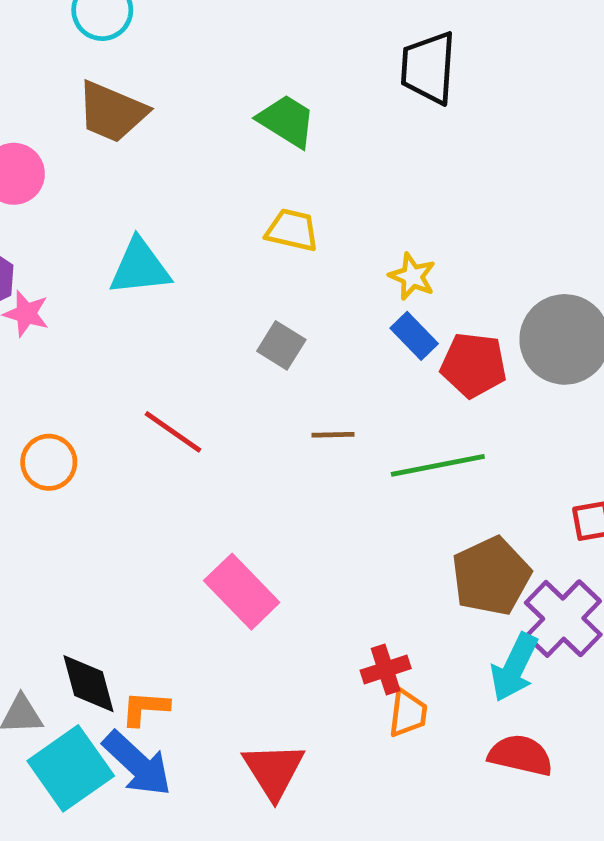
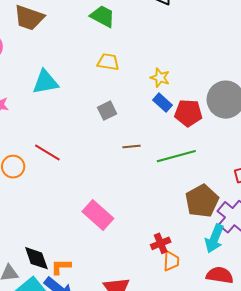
gray square: (281, 345) -> (107, 111), turned 36
red line: (173, 432) -> (47, 153), moved

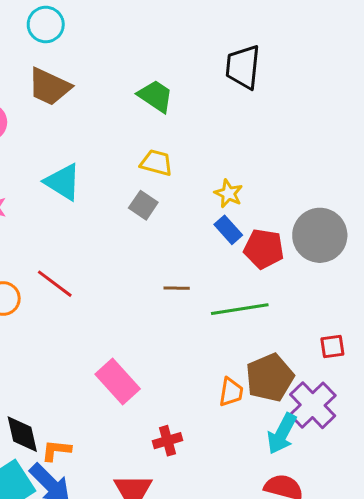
cyan triangle: (45, 82) -> (63, 182), turned 36
gray square: (107, 111) -> (143, 205), moved, turned -36
red cross: (161, 243) -> (168, 441), moved
orange trapezoid: (171, 261) -> (231, 392), moved

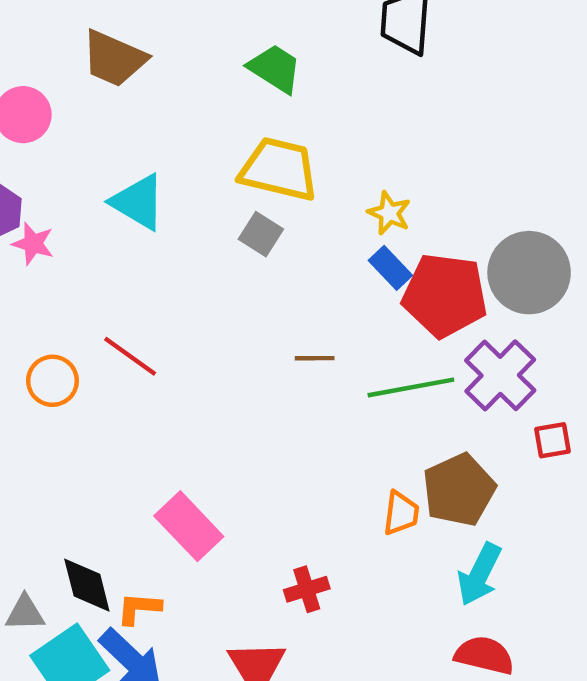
yellow trapezoid: (156, 163) -> (279, 169), size x1.6
red pentagon: (264, 249) -> (445, 295), size x1.4
pink rectangle: (118, 382) -> (189, 526), moved
purple cross: (313, 405) -> (500, 375), moved

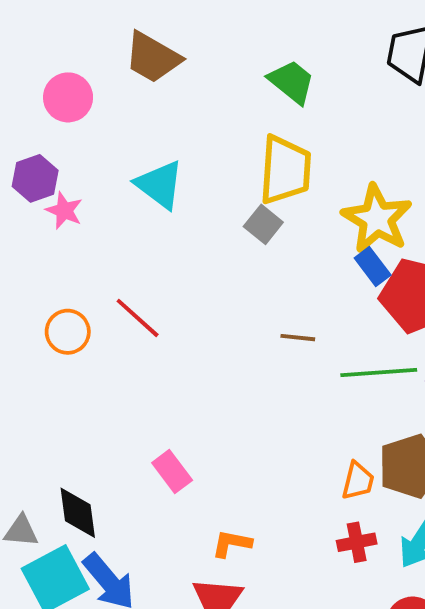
yellow trapezoid: (279, 169) -> (285, 170), turned 74
yellow star: (389, 213) -> (377, 219), size x1.8
pink rectangle: (189, 526) -> (172, 471), size x0.7
red cross: (307, 589) -> (357, 542), moved
orange L-shape: (139, 608) -> (232, 544), moved

